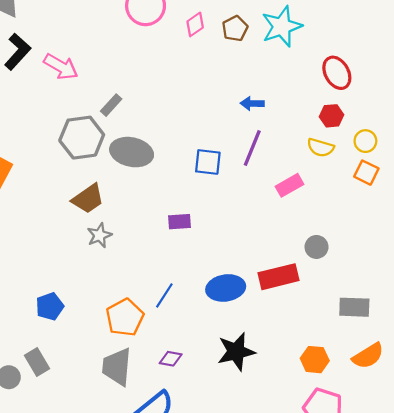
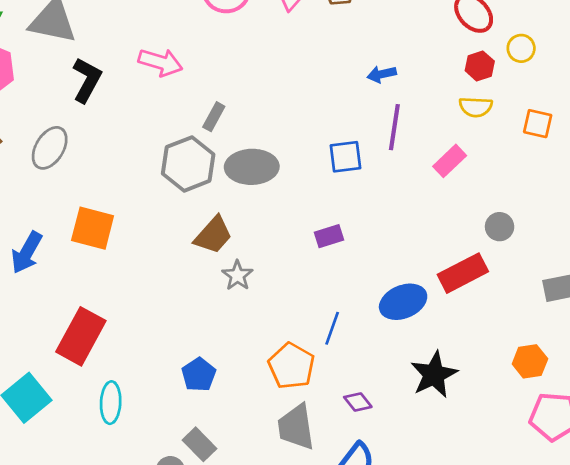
pink arrow: (61, 67) -> (160, 62), moved
yellow circle: (365, 141) -> (521, 48), moved
purple diamond: (171, 359) -> (358, 402), turned 55

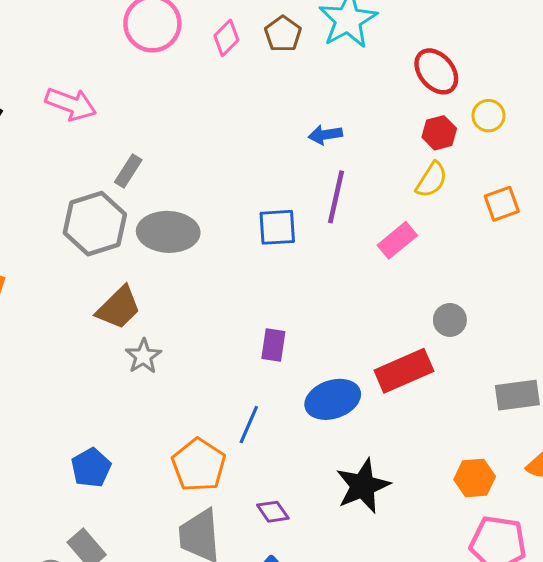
yellow semicircle: (476, 107) -> (432, 180), turned -64
orange square: (538, 124) -> (502, 204), turned -36
purple rectangle: (329, 236) -> (273, 345), moved, turned -68

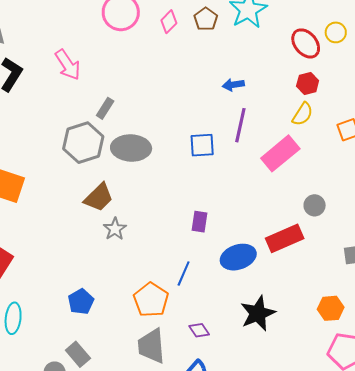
pink arrow: (71, 104) -> (68, 65), turned 36
yellow circle: (488, 116) -> (336, 32), moved
pink rectangle: (397, 240) -> (280, 153), size x1.5

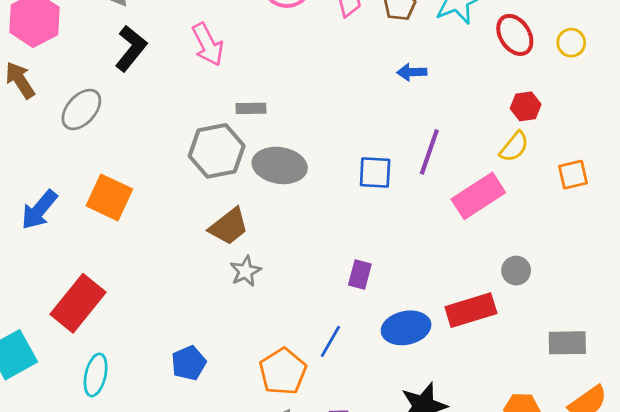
red ellipse: (306, 43) -> (515, 35), moved
blue arrow: (233, 85) -> (412, 72), moved
gray rectangle: (105, 108) -> (251, 108), turned 50

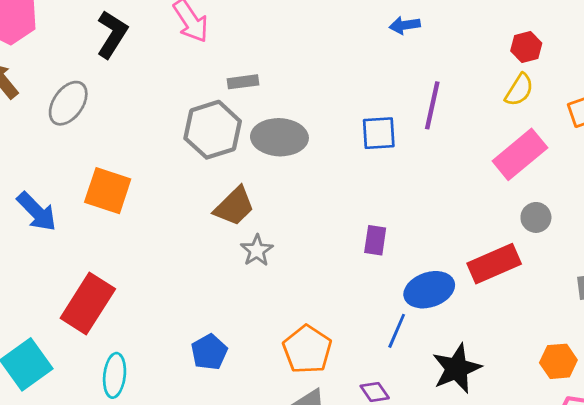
pink rectangle: (478, 196) -> (520, 154), moved
blue arrow: (39, 210) -> (37, 212), turned -78
blue line: (330, 341) -> (397, 331), moved

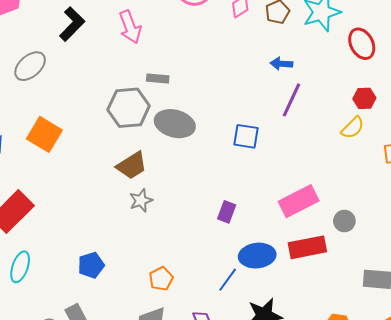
purple line: (432, 105) -> (291, 100), moved
pink rectangle: (520, 154) -> (299, 201), moved
orange pentagon: (307, 349) -> (161, 279), size x0.7

